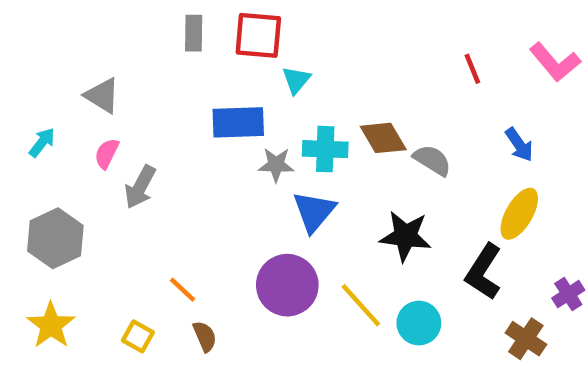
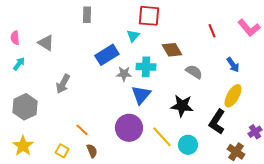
red square: (258, 35) -> (149, 16), moved
blue rectangle: (238, 122) -> (107, 55), turned -30
brown diamond: (383, 138) -> (172, 50), moved
pink semicircle: (107, 154) -> (15, 38), moved, turned -32

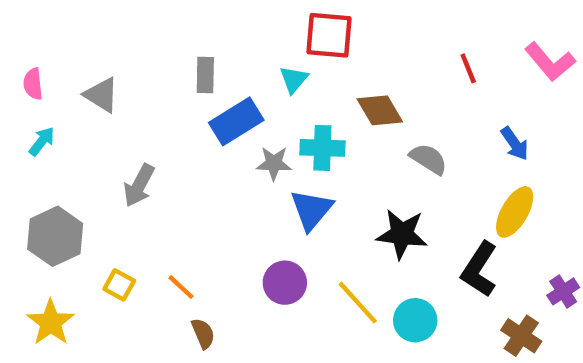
gray rectangle: (87, 15) -> (205, 75), moved
purple circle: (129, 128) -> (285, 283), size x0.7
yellow square: (62, 151) -> (119, 285), moved

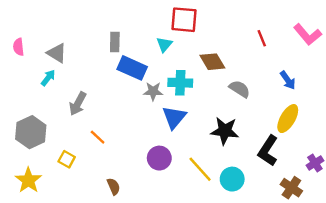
blue rectangle: (236, 121) -> (132, 68), turned 56
cyan arrow: (42, 141) -> (48, 78), moved
orange line: (181, 287) -> (98, 137), moved

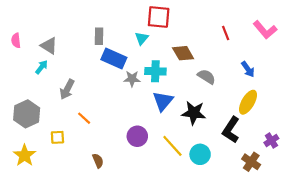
blue triangle: (174, 117) -> (163, 101), moved
yellow square: (67, 159) -> (57, 137), turned -32

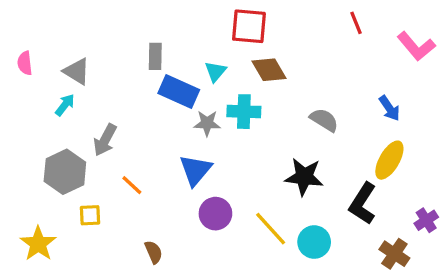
red line: (226, 33) -> (356, 23), moved
cyan triangle: (142, 38) -> (215, 71), moved
brown diamond: (183, 53) -> (269, 70), moved
blue triangle: (163, 101) -> (195, 170), moved
gray hexagon: (27, 114) -> (65, 172), moved

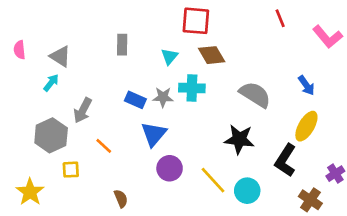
blue rectangle: (179, 91) -> (135, 100), moved, size x0.7
gray semicircle: (324, 120) -> (255, 95), size x1.4

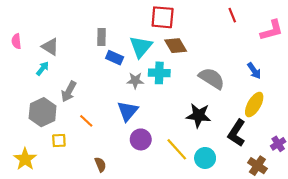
pink L-shape: (327, 37) -> (272, 30), turned -65
cyan triangle: (170, 56) -> (141, 47), size x1.6
blue rectangle: (135, 100) -> (115, 58), moved

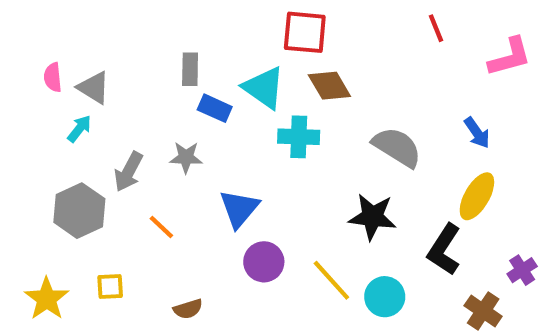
pink semicircle: (16, 41) -> (53, 77), moved
cyan triangle: (141, 47) -> (264, 88), turned -35
gray star: (135, 81) -> (186, 157), moved
yellow square: (59, 141) -> (110, 286), moved
brown semicircle: (100, 165) -> (188, 309), turned 96

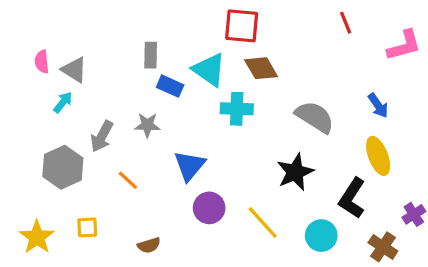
yellow ellipse: (477, 196) -> (378, 156), turned -51
black star: (372, 217) -> (295, 172), turned -30
cyan circle: (385, 297) -> (321, 236), moved

